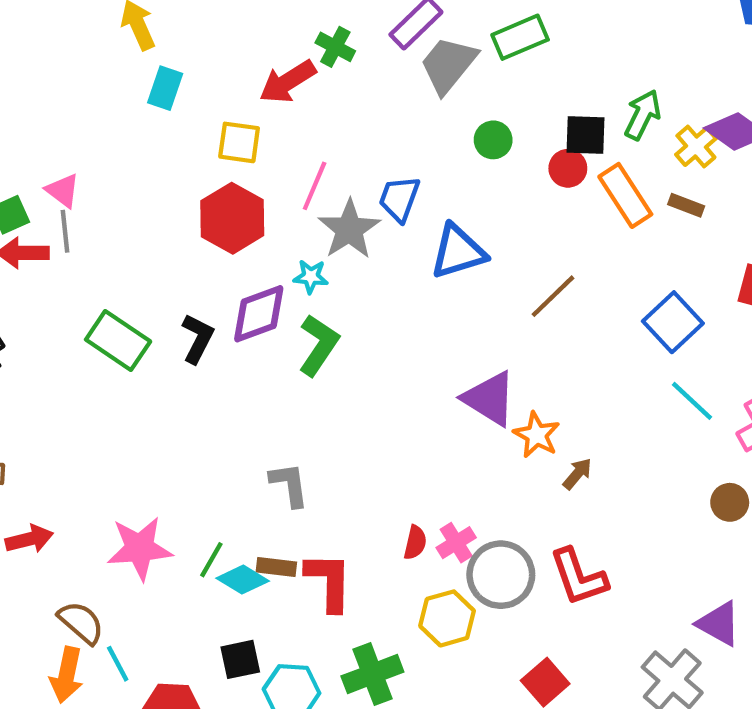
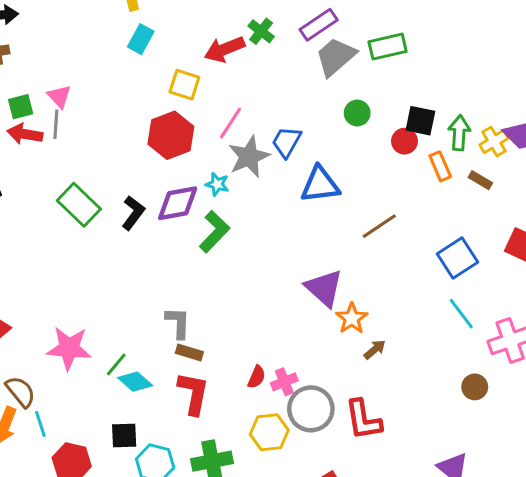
green arrow: (643, 115) -> (459, 133), moved, turned -32
orange rectangle: (625, 195) -> (440, 166), size x0.7
brown rectangle: (276, 567) -> (189, 352), moved

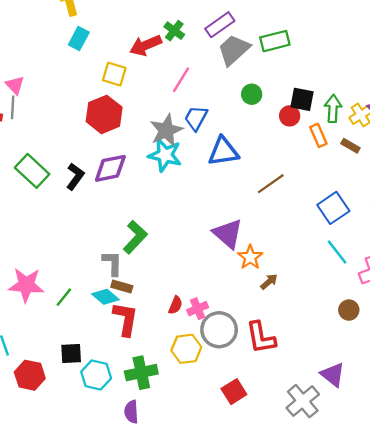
pink line: (231, 123) -> (181, 80), moved
cyan star: (217, 184) -> (165, 155), moved, size x1.8
green L-shape: (214, 232) -> (135, 237), moved
cyan diamond: (135, 382) -> (105, 297), moved

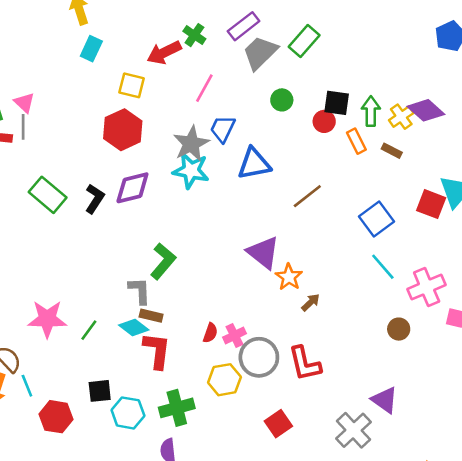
green rectangle: (275, 41) -> (304, 41), turned -32

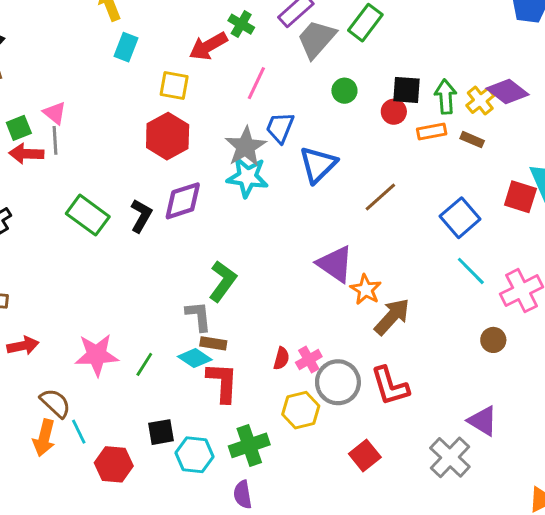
orange rectangle: (356, 141) -> (432, 131), turned -70
blue triangle: (254, 164) -> (318, 165), turned -30
brown arrow: (311, 302) -> (392, 317), size x1.8

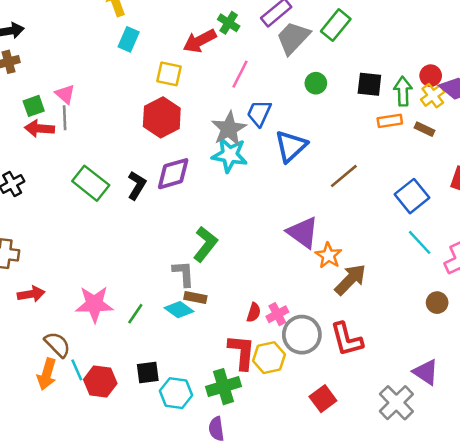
red circle: (394, 112) -> (431, 76), moved
red L-shape: (222, 382) -> (242, 352), moved
red hexagon: (114, 464) -> (100, 381), moved

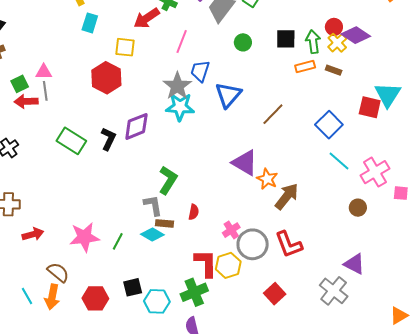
pink triangle: (65, 94) -> (44, 72), turned -36
red hexagon: (162, 117) -> (106, 78), moved
red semicircle: (254, 312) -> (194, 212), moved
cyan line: (77, 370) -> (27, 296), moved

